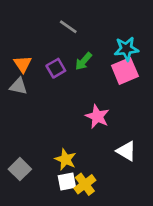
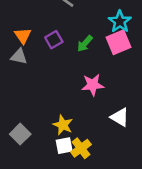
cyan star: (126, 49) -> (120, 22), turned -30
green arrow: (83, 61) -> (85, 44), moved
pink star: (97, 117) -> (93, 85), turned -30

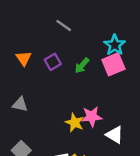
gray triangle: (19, 56) -> (20, 104), moved
pink star: (93, 85) -> (92, 117), moved
yellow star: (63, 125) -> (75, 123), moved

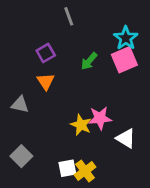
gray line: (64, 26) -> (69, 16), turned 35
orange triangle: (24, 58) -> (46, 81), moved
purple square: (53, 62) -> (46, 53), moved

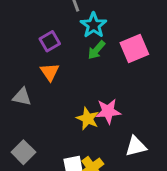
cyan star: (126, 38) -> (94, 25), moved
white triangle: (126, 138) -> (136, 146), moved, turned -45

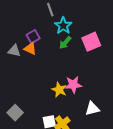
orange triangle: (50, 72) -> (30, 49), moved, turned -32
gray triangle: (22, 97) -> (14, 51), moved

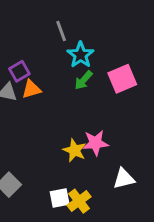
purple square: (33, 37) -> (19, 71), moved
orange triangle: (30, 49) -> (31, 89), turned -40

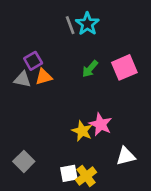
cyan star: (81, 55) -> (87, 24), moved
pink star: (95, 143) -> (101, 124), turned 30

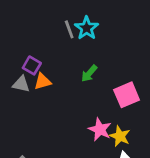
purple square: (33, 61) -> (32, 65), turned -30
pink square: (124, 67) -> (127, 95), moved
yellow star: (82, 131) -> (120, 136), moved

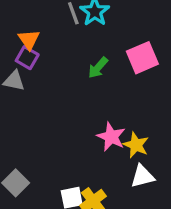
orange triangle: (42, 81) -> (29, 40), moved, turned -48
pink square: (127, 95) -> (142, 58), moved

